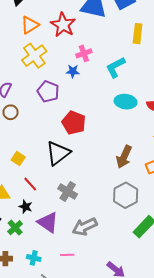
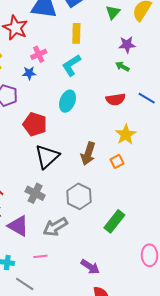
yellow rectangle: (138, 34) -> (76, 33), moved
cyan ellipse: (126, 102) -> (68, 101), moved, turned -70
black triangle: (58, 153) -> (47, 157), moved
gray hexagon: (126, 195) -> (79, 196), moved

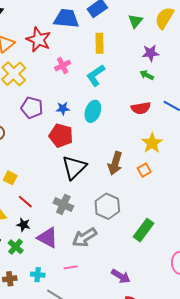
blue star: (29, 73) -> (63, 108), moved

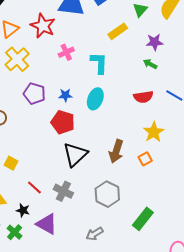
yellow rectangle: (99, 43) -> (118, 31), moved, turned 54
cyan L-shape: (96, 75) -> (99, 63), turned 125
red line: (25, 202) -> (34, 188), moved
gray arrow: (85, 237) -> (94, 234), moved, size x0.7

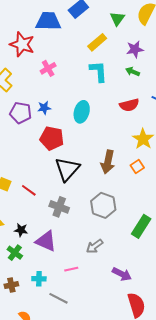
cyan L-shape: (99, 63) -> (98, 71), moved
blue star: (65, 95) -> (44, 108), moved
red line: (34, 188) -> (29, 190), moved

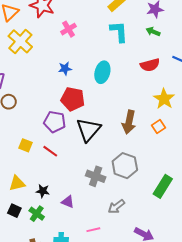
purple pentagon: (21, 113) -> (55, 122), moved
gray cross: (59, 207) -> (96, 176), moved
purple triangle: (46, 241) -> (68, 202), size x0.6

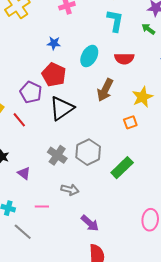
red semicircle: (150, 65) -> (124, 59), moved
brown arrow: (129, 122) -> (105, 90), moved
green rectangle: (163, 186) -> (122, 168), moved
gray arrow: (116, 207) -> (70, 190), turned -144

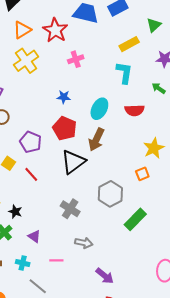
green arrow: (148, 29) -> (159, 88), moved
brown arrow: (105, 90) -> (96, 140), moved
purple pentagon: (31, 92) -> (30, 142), moved
gray hexagon: (88, 152) -> (110, 194), moved
purple triangle: (24, 173) -> (34, 236), moved

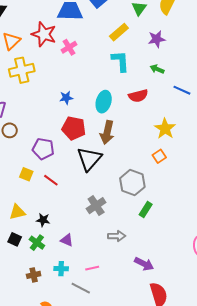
pink cross: (76, 59) -> (69, 47), moved
yellow cross: (26, 61) -> (22, 70), turned 35
gray cross: (70, 209) -> (96, 206), turned 36
green rectangle: (135, 219) -> (146, 210), moved, size x0.7
pink line: (56, 260) -> (92, 268), moved

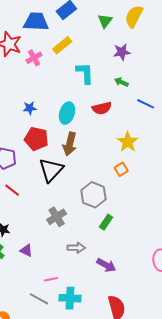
yellow rectangle: (119, 32) -> (62, 45), moved
purple arrow: (144, 264) -> (106, 265), moved
cyan cross: (61, 269) -> (70, 298), moved, size x1.5

